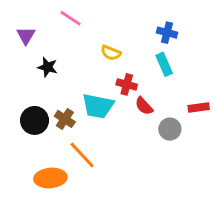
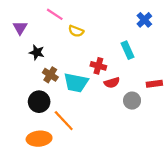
blue cross: (167, 33) -> (144, 20), moved, turned 32
yellow semicircle: (111, 53) -> (76, 31), moved
red semicircle: (144, 106) -> (112, 83), turned -64
brown cross: (65, 119) -> (50, 75), moved
black circle: (35, 120) -> (39, 102), moved

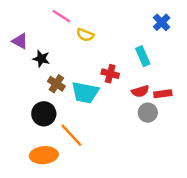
purple triangle: (20, 28) -> (20, 41), moved, turned -32
red semicircle: (112, 83) -> (140, 91), moved
red rectangle: (154, 84) -> (163, 94), moved

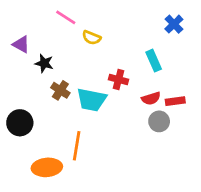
black circle: (44, 114) -> (20, 123), moved
orange line: (71, 135) -> (77, 146), turned 52

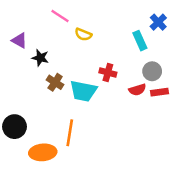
cyan rectangle: (154, 61) -> (140, 41), moved
gray circle: (159, 121) -> (152, 71), moved
black circle: (20, 123) -> (14, 127), moved

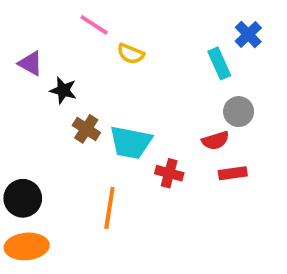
red cross: (108, 73) -> (169, 173), moved
red rectangle: (160, 92) -> (233, 173), moved
orange ellipse: (43, 152) -> (27, 246), moved

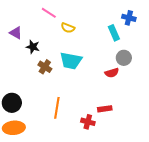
blue cross: (248, 34) -> (129, 18), turned -32
cyan trapezoid: (131, 142) -> (71, 61), moved
red cross: (169, 173) -> (88, 122), moved
red rectangle: (233, 173) -> (105, 109), moved

